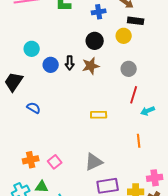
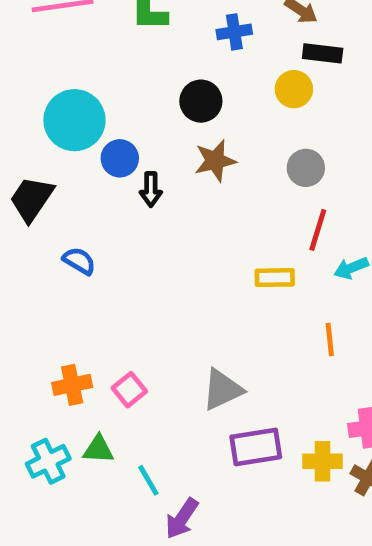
black circle: (95, 41) -> (201, 101), moved
cyan circle: (32, 49) -> (74, 120), size x1.6
black arrow: (70, 63) -> (151, 189), moved
yellow rectangle: (99, 115) -> (275, 278), moved

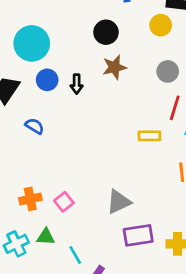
blue circle: (120, 158) -> (47, 80), moved

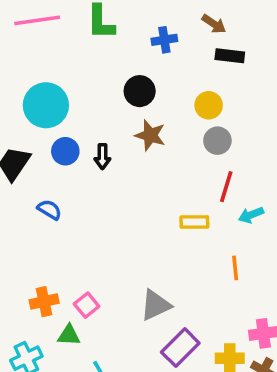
yellow circle: (161, 25) -> (209, 105), moved
brown star: (114, 67) -> (150, 135), turned 30
purple rectangle: (138, 235) -> (180, 348), turned -36
green triangle: (46, 237) -> (69, 335), moved

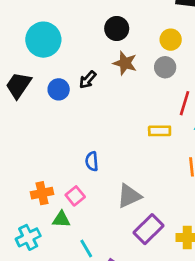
gray circle: (217, 141) -> (165, 67), moved
blue circle: (65, 151) -> (59, 89), moved
black arrow: (102, 157) -> (88, 80), turned 42
blue semicircle: (49, 210) -> (92, 161), moved, turned -126

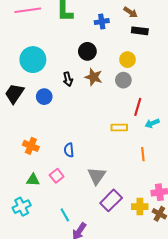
black arrow: (88, 80) -> (68, 79), moved, turned -56
orange cross: (42, 193) -> (31, 146), moved, turned 35
gray triangle: (129, 196) -> (97, 176), turned -30
green triangle: (61, 219) -> (33, 180), moved

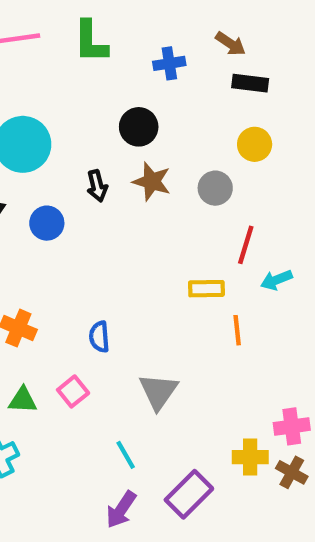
yellow circle: (127, 60) -> (255, 144), moved
orange line: (143, 154) -> (237, 330), moved
purple rectangle: (111, 200) -> (189, 494), moved
cyan line: (65, 215) -> (126, 455), moved

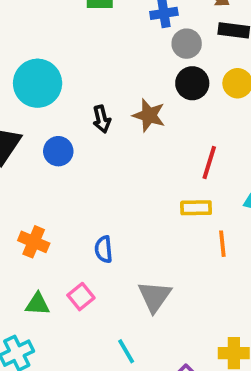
black circle: (139, 127) -> (192, 83), moved
gray circle: (215, 188) -> (187, 44), moved
red line: (246, 245) -> (209, 163), moved

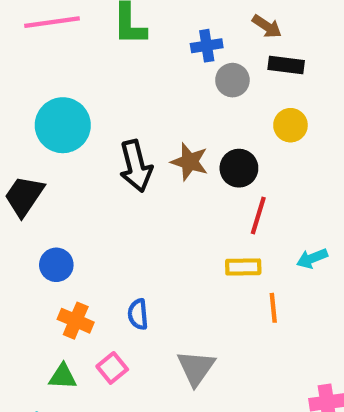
black circle: (192, 83) -> (239, 168), moved
black arrow: (102, 119) -> (136, 166), size x1.6
blue circle: (58, 151) -> (56, 265), moved
orange cross: (34, 242) -> (76, 321), moved

